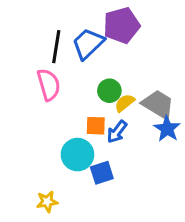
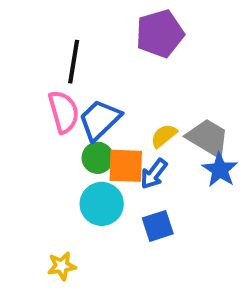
blue trapezoid: (88, 44) -> (100, 120), moved
green circle: (109, 91) -> (98, 158), moved
orange square: (96, 126) -> (126, 166), size x1.4
blue square: (102, 173) -> (158, 226), moved

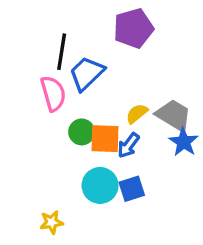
blue trapezoid: (100, 120) -> (87, 73), moved
cyan circle: (102, 204) -> (100, 185), moved

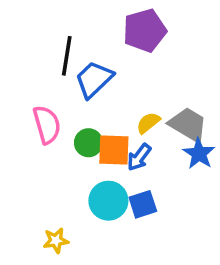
pink semicircle: (53, 93) -> (47, 125), moved

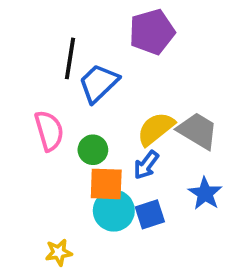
yellow semicircle: (148, 123) -> (156, 129), size x1.5
orange square: (114, 150) -> (106, 184), moved
blue star: (199, 154) -> (205, 193), moved

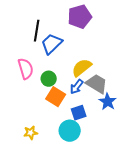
gray trapezoid: (198, 131) -> (97, 84), moved
orange square: (106, 184) -> (56, 97), turned 30
cyan circle: (114, 211) -> (70, 131), moved

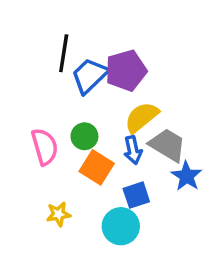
purple pentagon: (80, 17) -> (126, 71), moved
pink semicircle: (26, 69) -> (45, 147), moved
blue arrow: (77, 87) -> (133, 150), turned -49
yellow star: (31, 133) -> (59, 214), moved

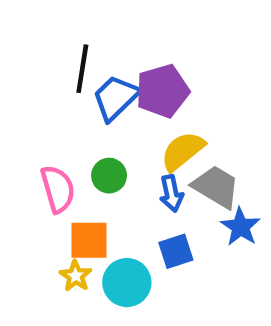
orange square: (97, 167) -> (89, 240), moved, turned -32
yellow star: (59, 214) -> (76, 276), turned -30
cyan circle: (121, 226) -> (127, 283), moved

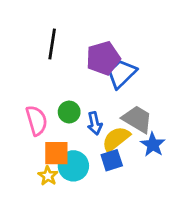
blue trapezoid: (116, 98) -> (122, 74), moved
yellow semicircle: (183, 151) -> (116, 139), moved
blue arrow: (171, 193) -> (95, 123), moved
cyan circle: (127, 283) -> (73, 166), moved

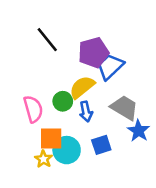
black line: (52, 44) -> (47, 40), turned -48
yellow semicircle: (116, 139) -> (82, 87), moved

